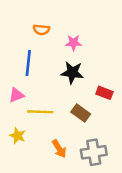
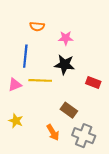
yellow line: (40, 112) -> (40, 80), moved
brown rectangle: (81, 113) -> (69, 110), moved
gray cross: (94, 152) -> (84, 136), turned 30

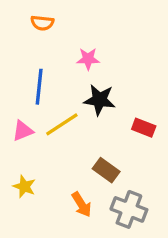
orange semicircle: (37, 26) -> (42, 23), moved
pink star: (66, 38) -> (88, 59), moved
yellow line: (40, 80) -> (62, 124), turned -35

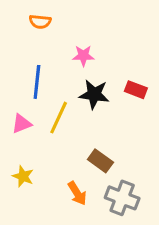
yellow line: (62, 124) -> (59, 118), turned -32
red rectangle: (144, 128) -> (136, 90), moved

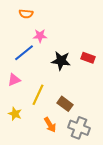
pink star: (83, 56) -> (40, 36), moved
blue line: (37, 82) -> (24, 53), turned 45
yellow line: (59, 118) -> (38, 95), moved

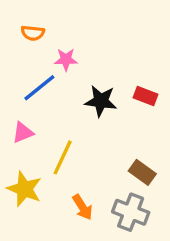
orange semicircle: (26, 14) -> (33, 33), moved
brown rectangle: (65, 104) -> (142, 172), moved
yellow star: (15, 114) -> (24, 189), size x1.5

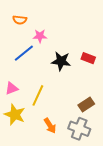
pink triangle: (23, 133) -> (12, 88), moved
brown rectangle: (142, 172) -> (86, 105), turned -70

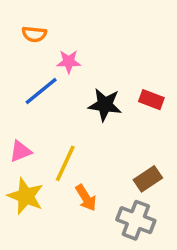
orange arrow: (50, 126) -> (86, 198), moved

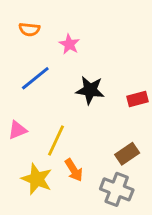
pink star: (69, 62) -> (69, 44), moved, turned 30
red rectangle: (151, 100) -> (137, 99), moved, turned -36
yellow star: (26, 196) -> (37, 179), moved

